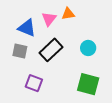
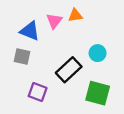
black rectangle: (51, 50) -> (69, 70), moved

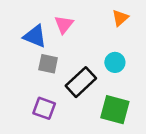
orange triangle: (75, 15) -> (120, 18), moved, turned -32
gray square: (22, 56) -> (48, 64), moved

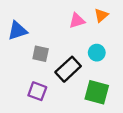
pink triangle: (64, 24) -> (77, 21), moved, turned 35
blue triangle: (35, 36) -> (17, 31), moved, turned -40

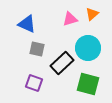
blue triangle: (17, 31) -> (27, 24), moved, turned 42
cyan circle: (97, 53) -> (88, 48), size x1.6

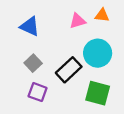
orange triangle: (92, 14) -> (102, 15), turned 48
gray square: (37, 49) -> (33, 63), moved, turned 35

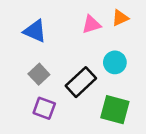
orange triangle: (102, 15) -> (120, 18), turned -32
cyan circle: (98, 53) -> (115, 62), size x0.7

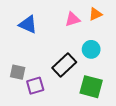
gray square: (39, 74) -> (18, 72), moved, turned -35
purple square: (44, 108) -> (35, 86), turned -36

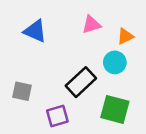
orange triangle: (95, 14) -> (125, 36), moved
purple square: (35, 86) -> (57, 116), moved

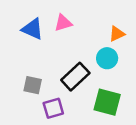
pink triangle: (91, 25) -> (63, 23), moved
gray square: (22, 91) -> (33, 85), moved

